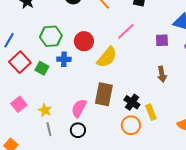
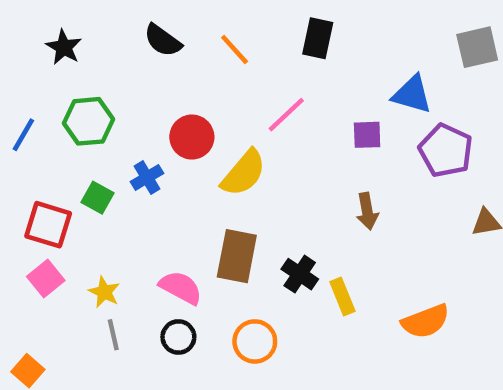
green hexagon: (51, 36) -> (89, 121), moved
blue cross: (64, 59) -> (147, 177), turned -32
red square: (20, 62) -> (48, 225), moved, turned -30
pink semicircle: (79, 108) -> (181, 288), turned 90
orange circle: (131, 125) -> (255, 341), moved

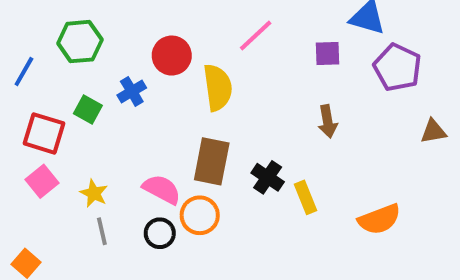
blue line: (23, 135) -> (24, 72), moved
yellow semicircle: (244, 173) -> (218, 87), turned -48
orange circle: (255, 341) -> (200, 215), moved

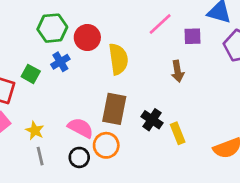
pink line: (256, 36) -> (160, 24), moved
green hexagon: (80, 42) -> (52, 28), moved
brown arrow: (328, 121) -> (178, 71), moved

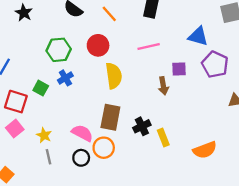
pink line: (160, 24) -> (149, 46), turned 30
purple square: (192, 36) -> (179, 69), moved
red circle: (87, 38) -> (98, 45), moved
black cross: (152, 120) -> (142, 126), turned 30

